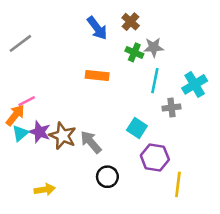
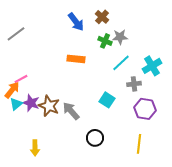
cyan line: (155, 81) -> (121, 63), turned 36
purple hexagon: (155, 158) -> (145, 109), moved
black circle: (107, 177) -> (95, 138), moved
yellow arrow: (45, 190) -> (35, 148), turned 98

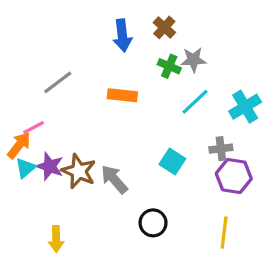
blue arrow: (76, 22) -> (122, 36), turned 30
gray line: (16, 34) -> (58, 82), moved
gray cross: (134, 84) -> (221, 149), moved

